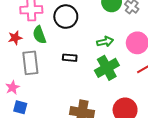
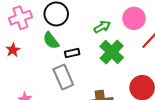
green semicircle: (39, 35) -> (51, 41), moved
gray rectangle: (30, 63) -> (63, 77), moved

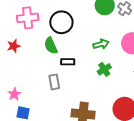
green cross: (112, 52) -> (104, 69), size x0.6
gray rectangle: (63, 77) -> (54, 82), size x0.7

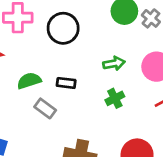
green semicircle: (51, 46) -> (29, 81), moved, turned 90
gray rectangle: (54, 82) -> (45, 108), turned -49

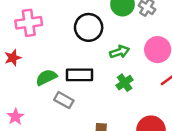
black circle: (63, 28) -> (89, 27), moved
black rectangle: (66, 83) -> (79, 75), size x1.5

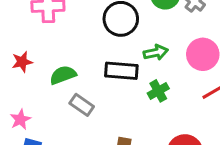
red star: (13, 58) -> (22, 62), moved
black rectangle: (79, 75) -> (121, 71), moved

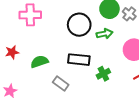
green arrow: (156, 53) -> (105, 34), moved
gray rectangle: (82, 105) -> (61, 83), moved

